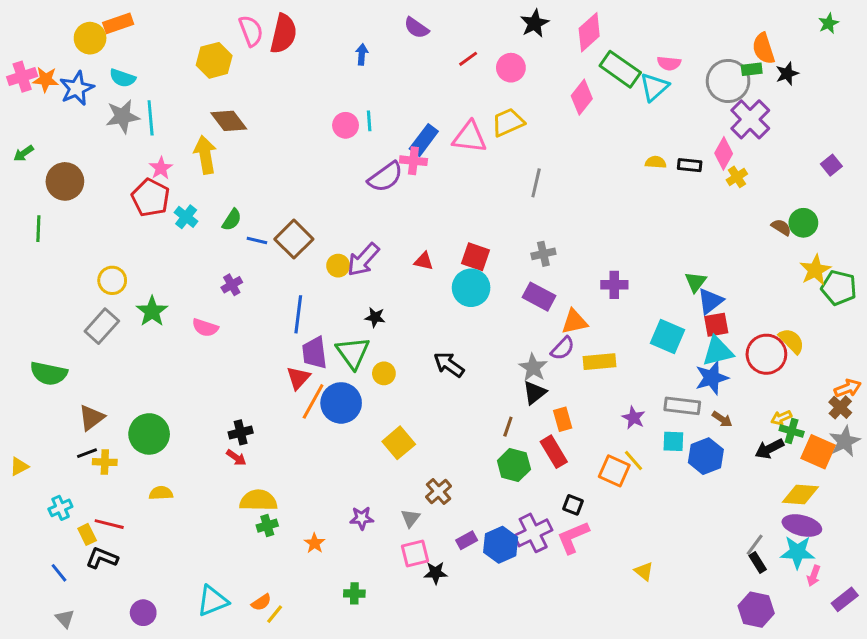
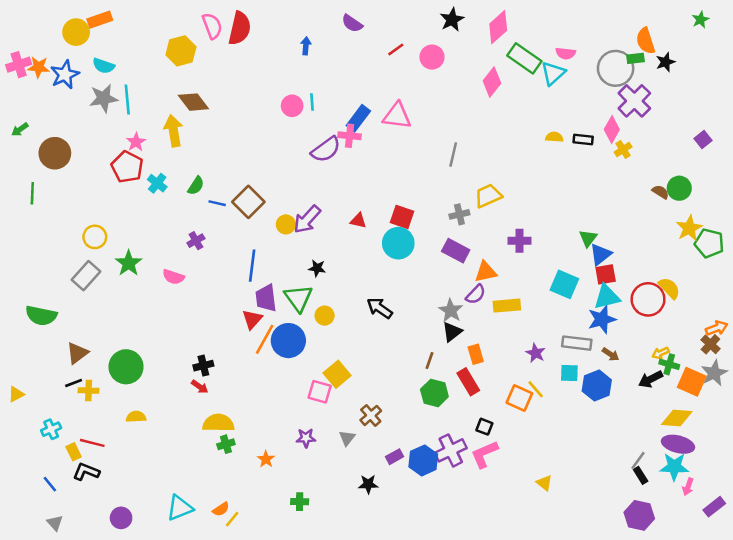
yellow trapezoid: (508, 122) -> (488, 196), moved
pink square: (415, 554) -> (320, 392), moved, turned 30

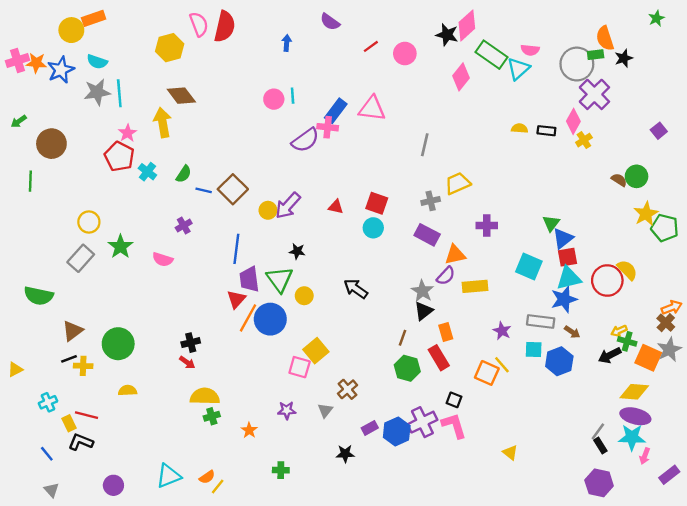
black star: (452, 20) -> (447, 35), moved, turned -30
cyan circle: (398, 243) -> (373, 228), size x0.7
pink L-shape: (484, 454) -> (454, 426), turned 96

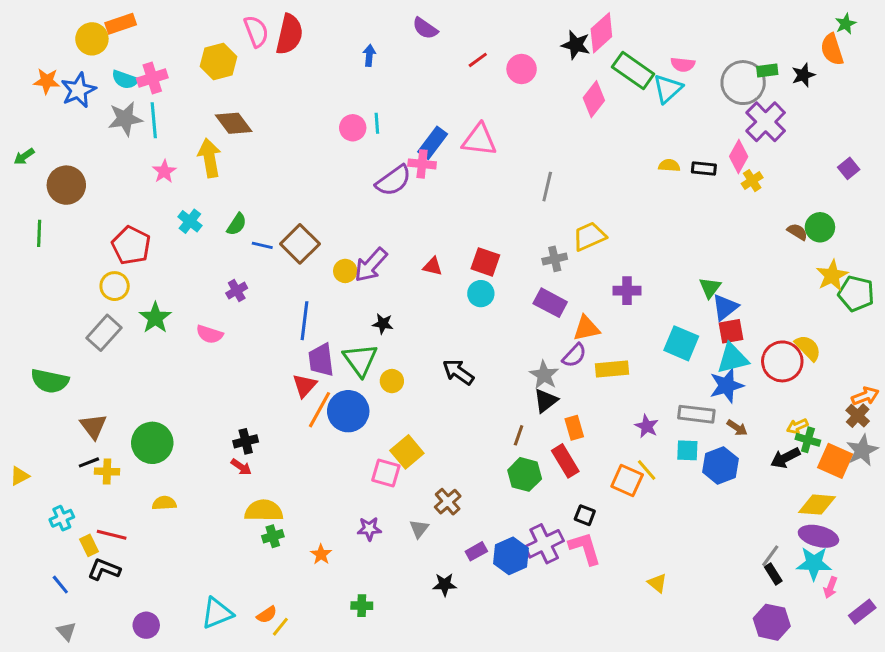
orange semicircle: (605, 38) -> (832, 49), moved
pink cross: (18, 61) -> (152, 78), moved
red pentagon: (119, 156) -> (131, 245), moved
brown triangle: (73, 331) -> (93, 426), turned -30

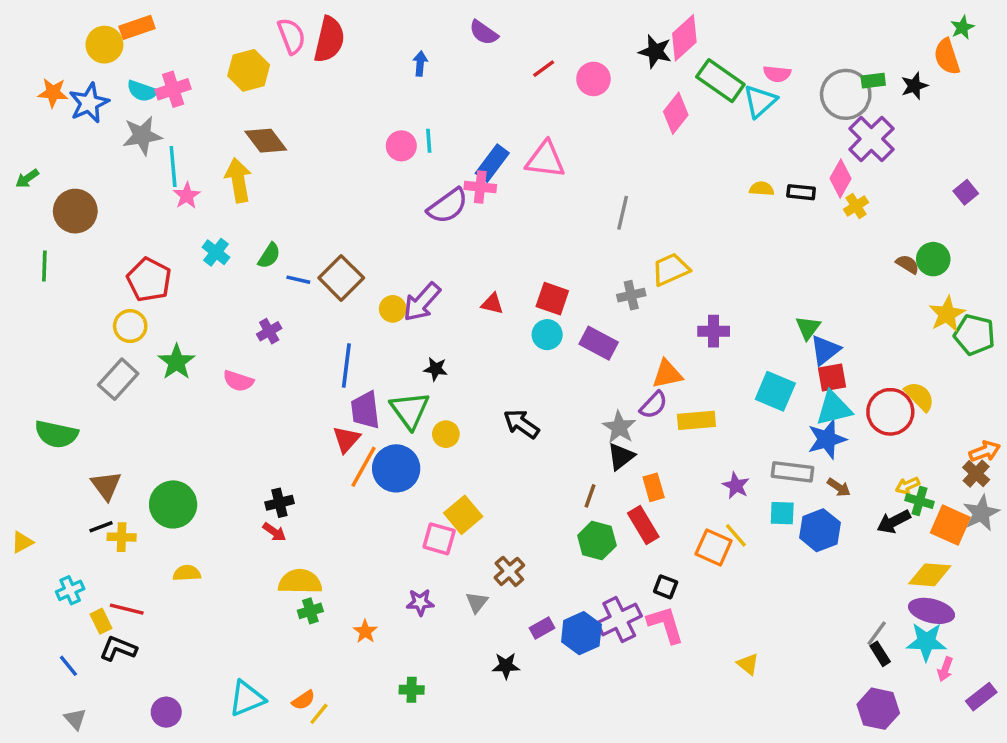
cyan line: (154, 120) -> (173, 166), moved
purple rectangle: (550, 303) -> (599, 343), moved

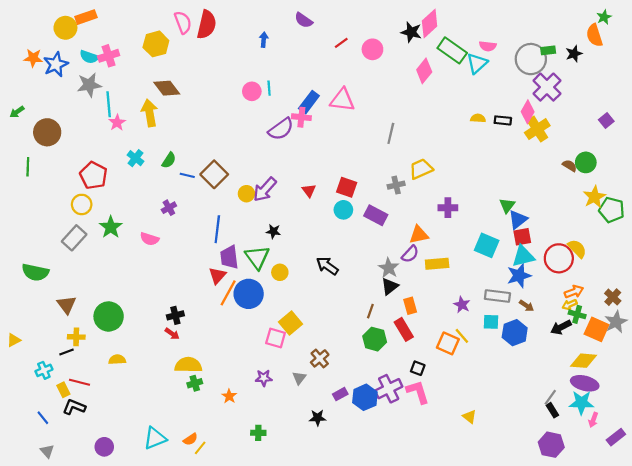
yellow cross: (856, 206) -> (537, 129), size x1.6
red triangle: (492, 304) -> (309, 190), turned 40
orange arrow: (985, 451) -> (574, 292), moved
black line: (101, 527) -> (67, 352), moved

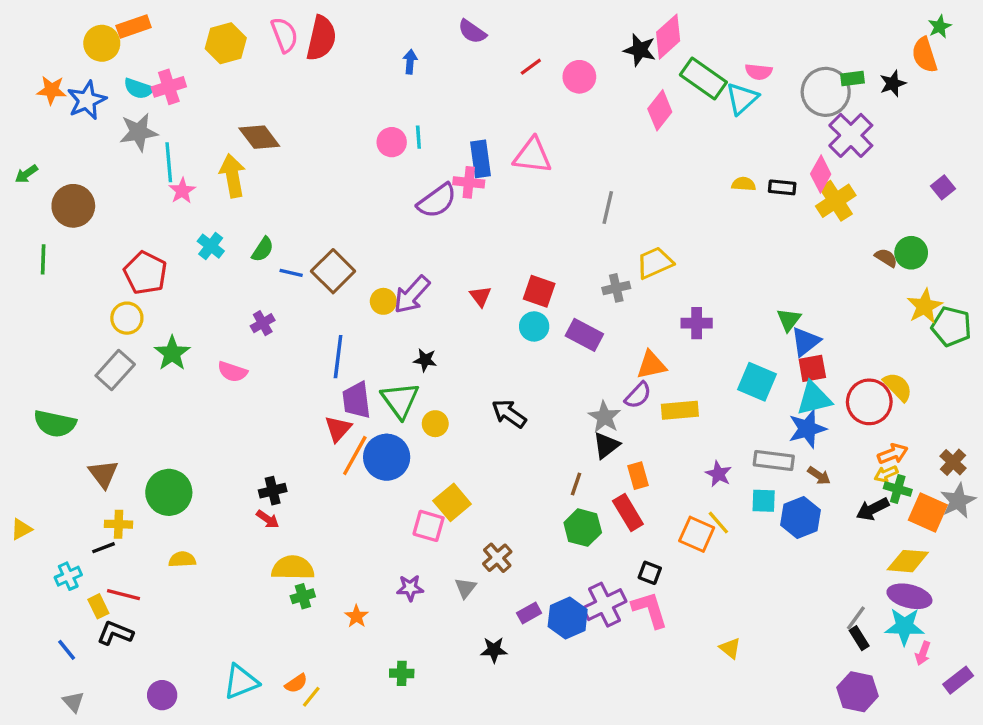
yellow hexagon: (156, 44) -> (226, 43), moved
blue rectangle: (309, 102) -> (480, 159), turned -45

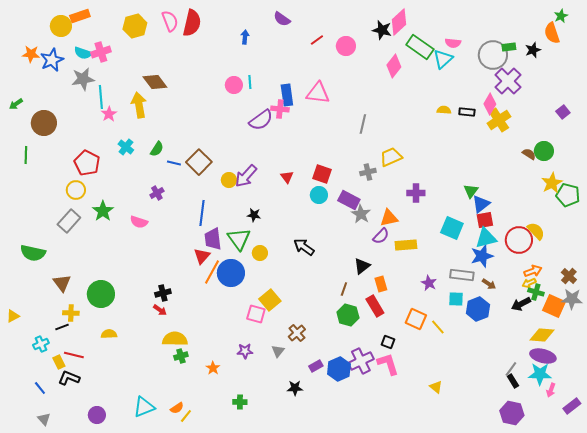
gray star: (604, 417) -> (361, 214), moved
gray star: (958, 501) -> (572, 299), turned 30
yellow line: (718, 523) -> (438, 327), moved

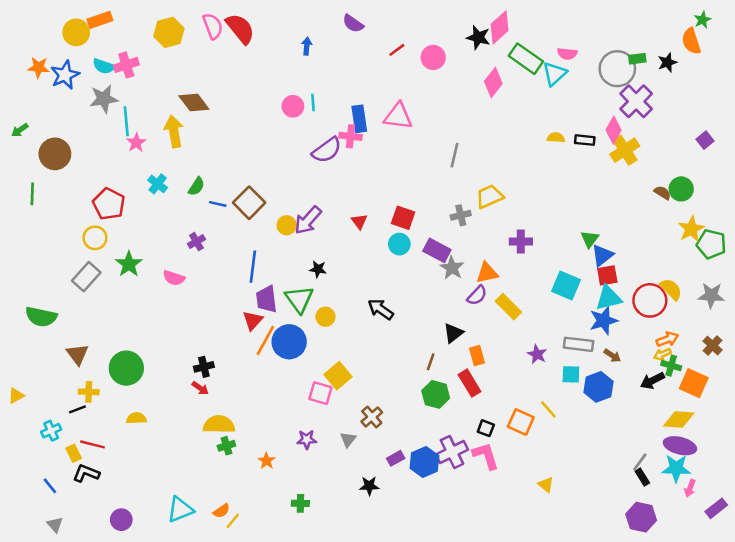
red semicircle: (192, 23) -> (240, 29), turned -52
yellow rectangle: (406, 245) -> (508, 307), turned 50
gray star: (572, 299) -> (711, 295), moved
orange square: (416, 319) -> (521, 422), moved

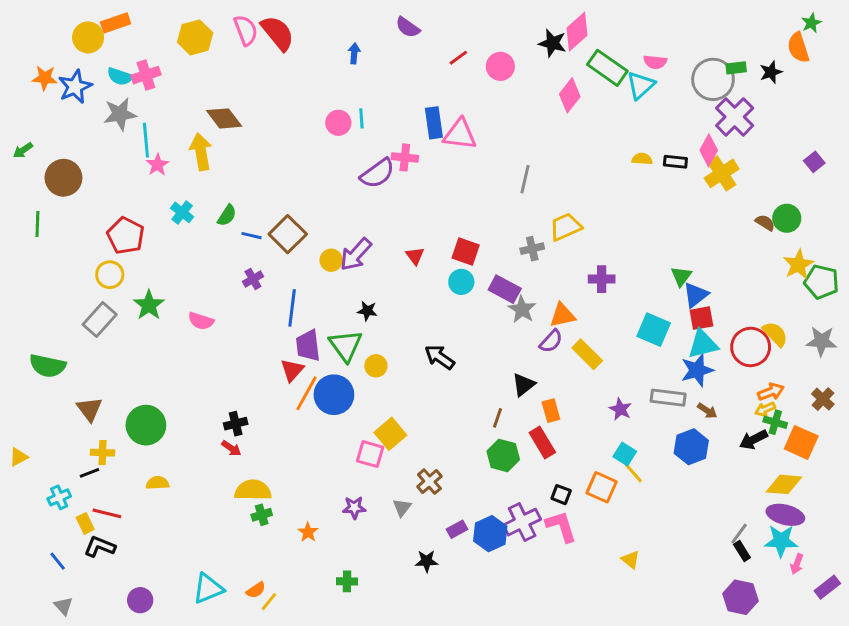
blue rectangle: (359, 119) -> (434, 123), moved
purple cross: (196, 242) -> (253, 279), moved
cyan square: (571, 374) -> (625, 454), moved, turned 30

